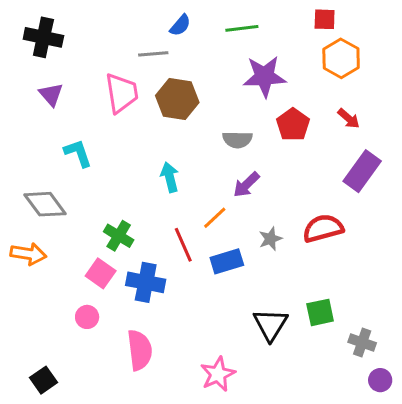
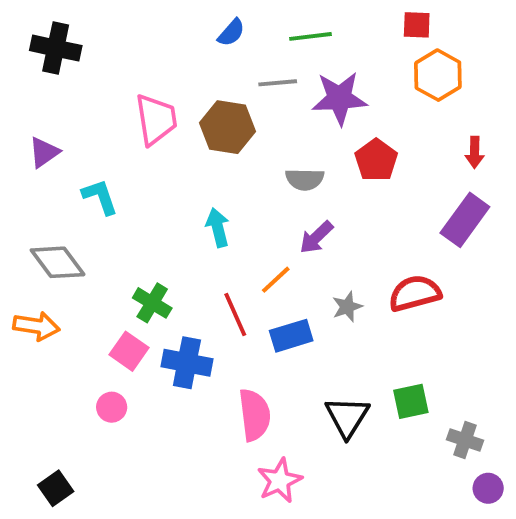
gray line: (153, 54) -> (278, 83), moved
purple triangle: (51, 94) -> (44, 152), moved, turned 36
red arrow: (349, 119) -> (475, 152), moved, turned 50
pink semicircle: (140, 350) -> (255, 415), moved

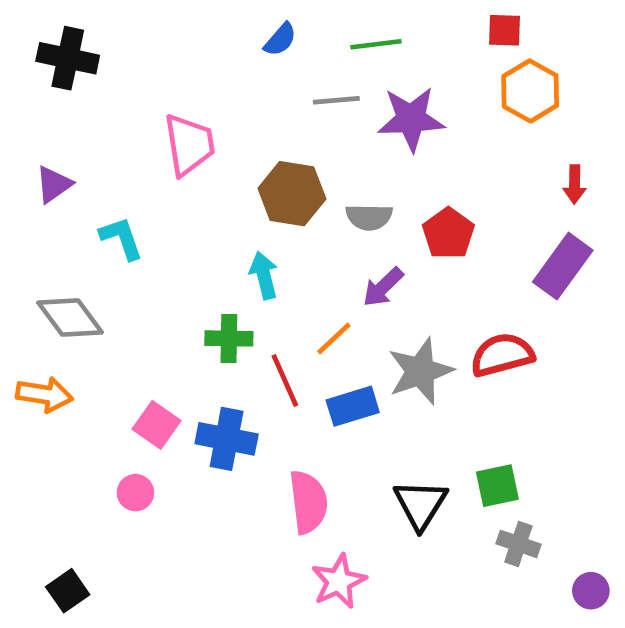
brown hexagon: (227, 127) -> (292, 194), moved
red pentagon: (376, 160) -> (448, 233), moved
green cross: (152, 303) -> (229, 338), moved, turned -30
gray star: (347, 307) -> (420, 371), size x1.8
gray cross: (465, 440) -> (518, 544), moved

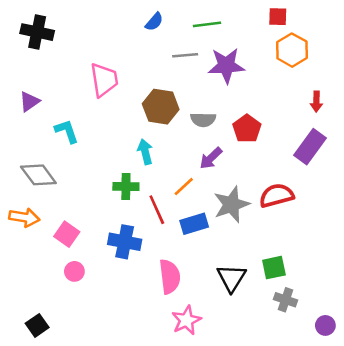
pink square: (156, 425) -> (67, 234), moved

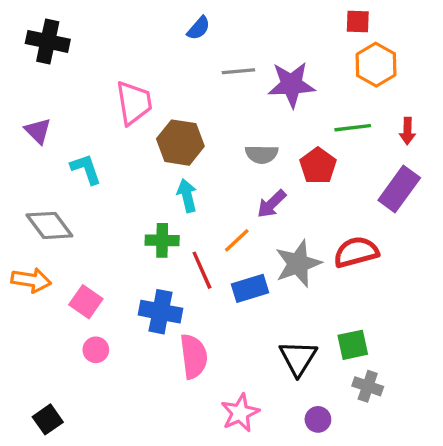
green line: (207, 24) -> (353, 128), moved
purple triangle: (29, 102) -> (38, 131), turned -40
brown hexagon: (161, 107) -> (180, 143), moved
pink semicircle: (170, 277) -> (194, 356), moved
purple circle: (325, 325) -> (318, 419), moved

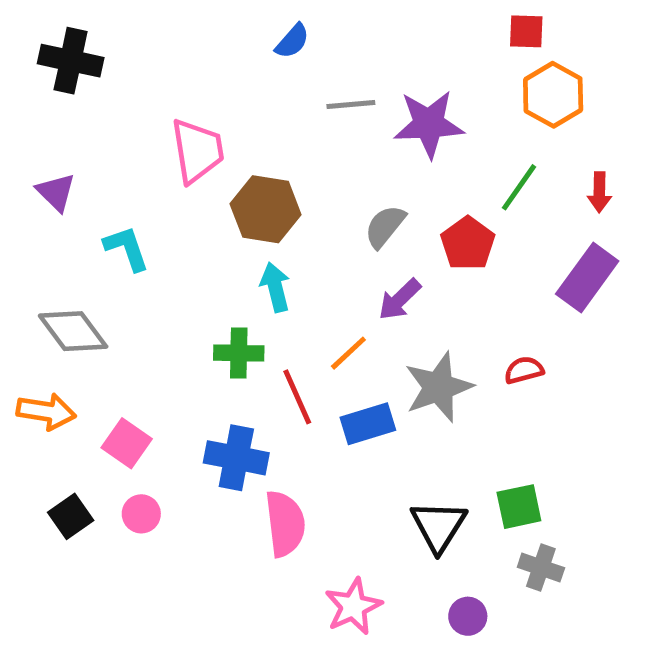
green line: (353, 128) -> (519, 187), turned -48
gray semicircle: (262, 154) -> (385, 226), turned 128
red semicircle: (356, 252) -> (524, 370), size x0.6
black square: (48, 419) -> (71, 516), moved

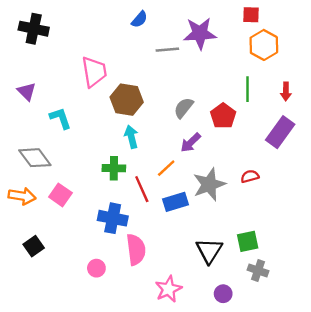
purple star: (429, 124) -> (200, 33), moved
green line: (519, 187) -> (248, 89), turned -35
pink square: (127, 443) -> (60, 195), moved
pink circle: (141, 514) -> (96, 268), moved

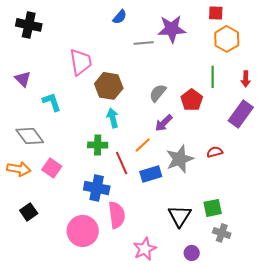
pink circle: (96, 268) -> (83, 231), size x2.0

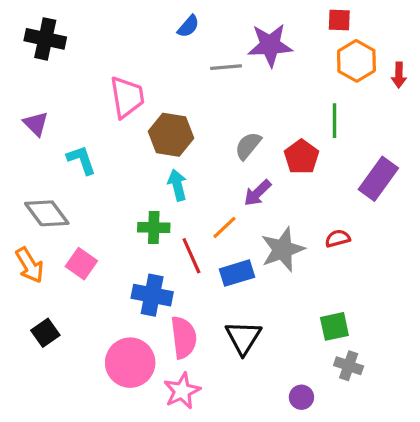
red arrow: (246, 79) -> (399, 75), moved
orange arrow: (19, 169) -> (30, 265), turned 50
black triangle: (180, 216) -> (243, 337), moved
pink star: (145, 249) -> (182, 391), moved

